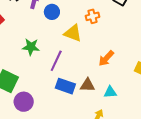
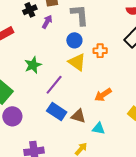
blue circle: (52, 12) -> (74, 40), moved
green star: (31, 47) -> (33, 65), turned 30

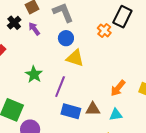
purple arrow: (47, 22) -> (34, 29), turned -48
orange cross: (100, 51) -> (104, 30), moved, turned -32
orange arrow: (103, 95) -> (118, 88), moved

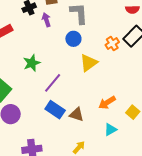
yellow triangle: (75, 58) -> (89, 63), moved, turned 48
cyan triangle: (116, 115) -> (110, 129), moved, turned -40

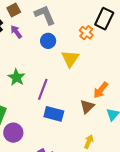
brown triangle: (77, 114) -> (87, 106), moved, turned -42

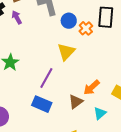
black rectangle: (104, 19) -> (106, 17), turned -30
blue circle: (48, 41) -> (69, 21), moved
purple line: (43, 89) -> (46, 78), moved

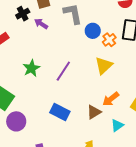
purple arrow: (17, 17) -> (41, 24), turned -32
yellow triangle: (66, 52) -> (104, 66), moved
purple line: (46, 78) -> (63, 71), moved

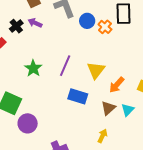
black cross: (23, 14) -> (16, 26), moved
yellow triangle: (104, 66) -> (96, 70), moved
blue rectangle: (60, 112) -> (78, 96), moved
brown triangle: (94, 112) -> (108, 108), moved

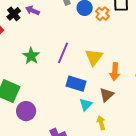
orange arrow: (117, 85) -> (115, 72), turned -36
cyan triangle: (128, 110) -> (86, 105), moved
yellow arrow: (102, 136) -> (101, 123), turned -40

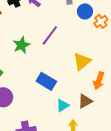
purple line: (63, 53) -> (50, 35), moved
blue rectangle: (76, 84) -> (46, 81), moved

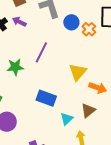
green star: (21, 45) -> (15, 67), turned 30
orange arrow: (99, 81) -> (98, 88), turned -78

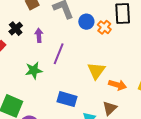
purple arrow: (19, 22) -> (39, 35), moved, turned 64

